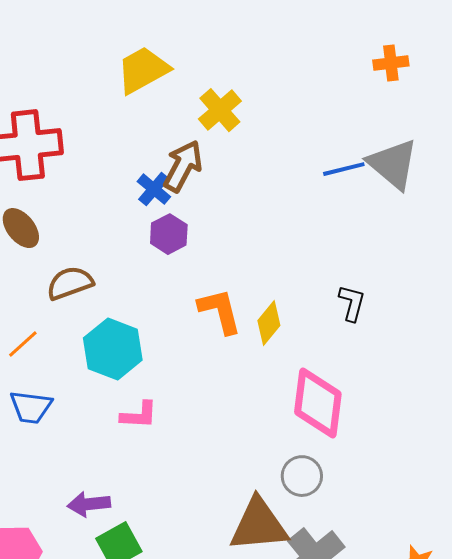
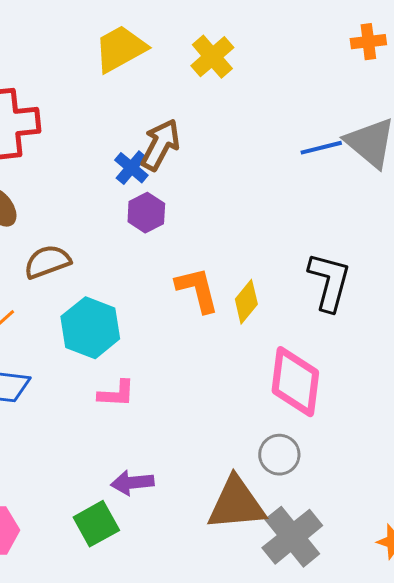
yellow cross: (220, 110) -> (212, 57), moved
black L-shape: (352, 303) -> (329, 282), size x1.6
purple arrow: (89, 504) -> (132, 483), moved

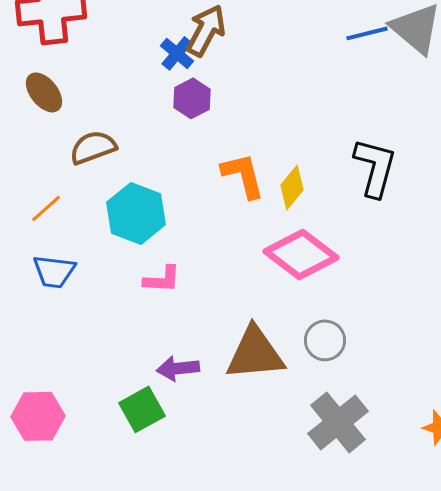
pink diamond: (295, 382) -> (301, 254), moved, turned -60
brown triangle: (236, 504) -> (255, 353), moved

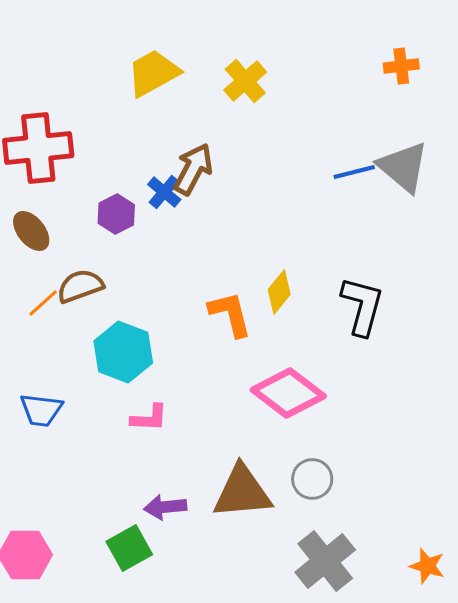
purple hexagon: (192, 98) -> (116, 214), moved
yellow diamond: (292, 187) -> (279, 292), moved
orange line: (46, 208) -> (43, 303), moved

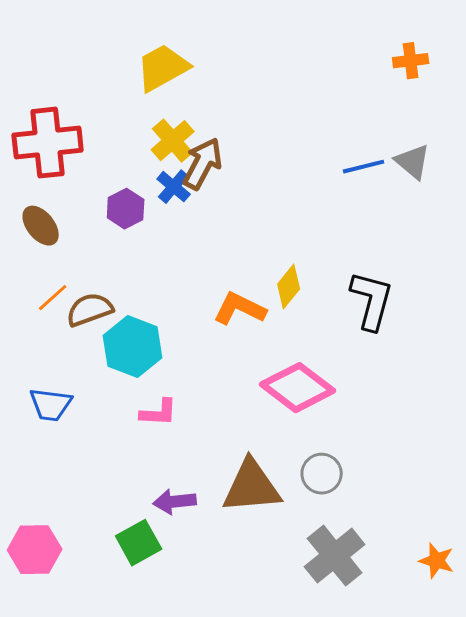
yellow cross: (245, 81) -> (173, 141), moved
gray triangle: (403, 167) -> (413, 162), size x0.7
brown semicircle: (80, 286) -> (90, 310), moved
orange L-shape: (230, 314) -> (240, 309), turned -50

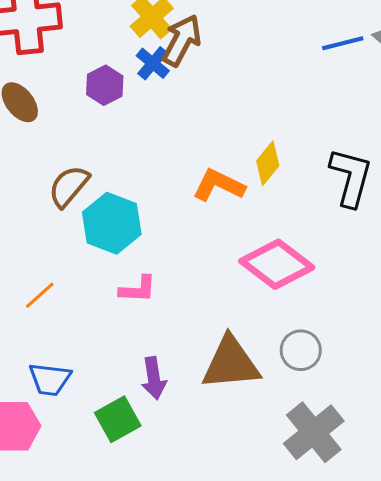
orange line: (53, 298) -> (40, 295), moved
brown semicircle: (90, 310) -> (69, 186), turned -30
blue trapezoid: (51, 405) -> (50, 379), moved
purple arrow: (175, 502) -> (154, 378), turned -93

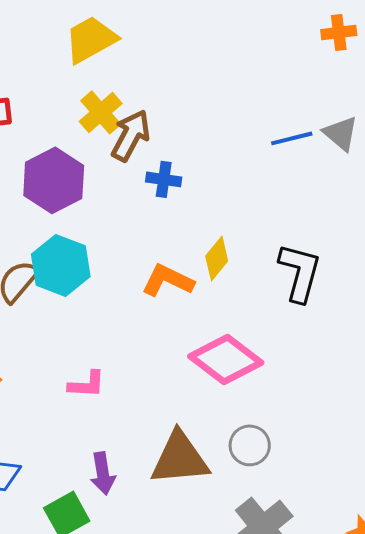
blue cross: (153, 63) -> (164, 179), moved, turned -32
purple hexagon: (105, 85) -> (54, 180), size x1.6
cyan hexagon: (112, 223) -> (61, 265), moved

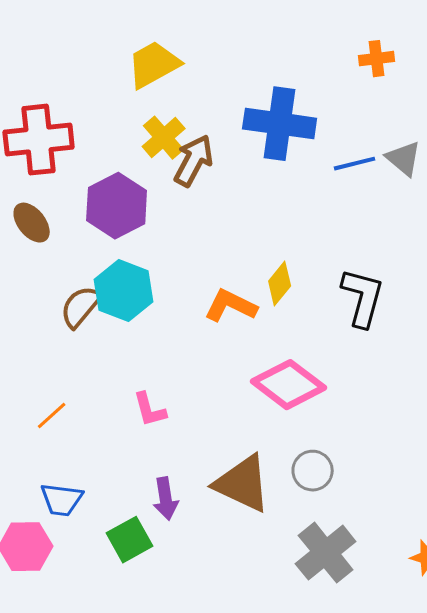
orange cross: (339, 32) -> (377, 59), moved
blue cross: (164, 179) -> (280, 124), moved, size x2.0
pink L-shape: (87, 384) -> (150, 410), turned 72
brown triangle: (180, 458) -> (243, 484), turned 30

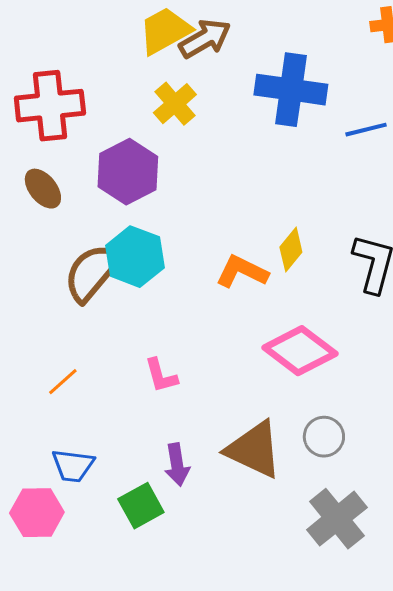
brown arrow: (194, 161) -> (205, 39), moved, turned 32
brown semicircle: (81, 307) -> (92, 273), size x1.4

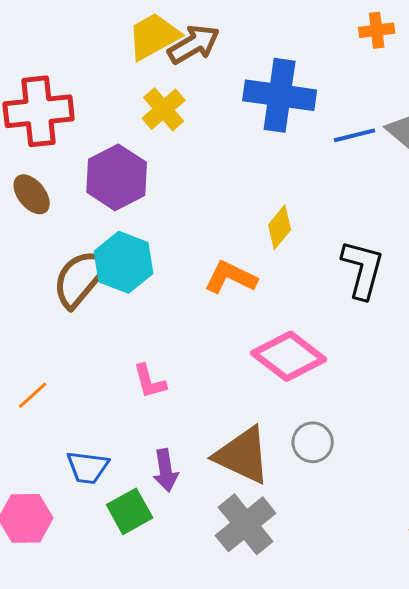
yellow diamond: (291, 250) -> (280, 227), moved
orange line: (63, 382) -> (33, 395), moved
blue trapezoid: (73, 466) -> (88, 467), moved
gray cross: (337, 519) -> (246, 524), moved

